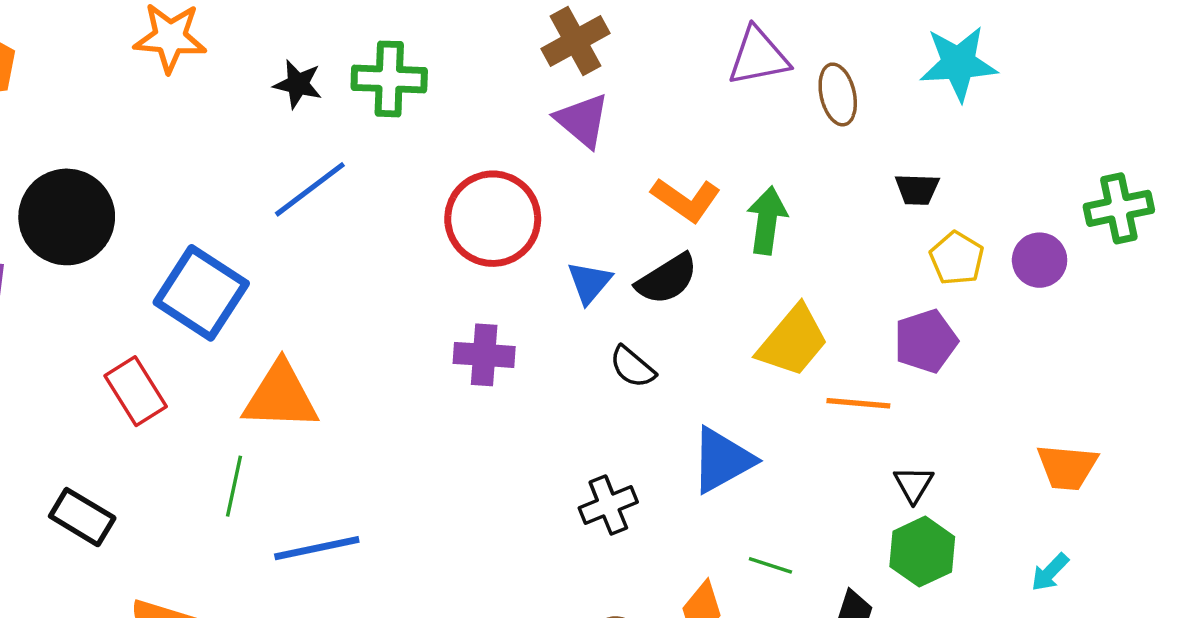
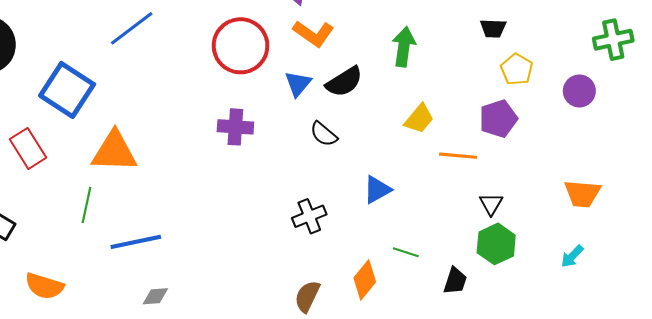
orange L-shape: (686, 200) -> (313, 33), moved
purple circle: (1040, 260) -> (579, 91), moved
yellow trapezoid: (793, 341) -> (419, 119), size x0.7
blue triangle: (722, 460) -> (377, 190), size x0.7

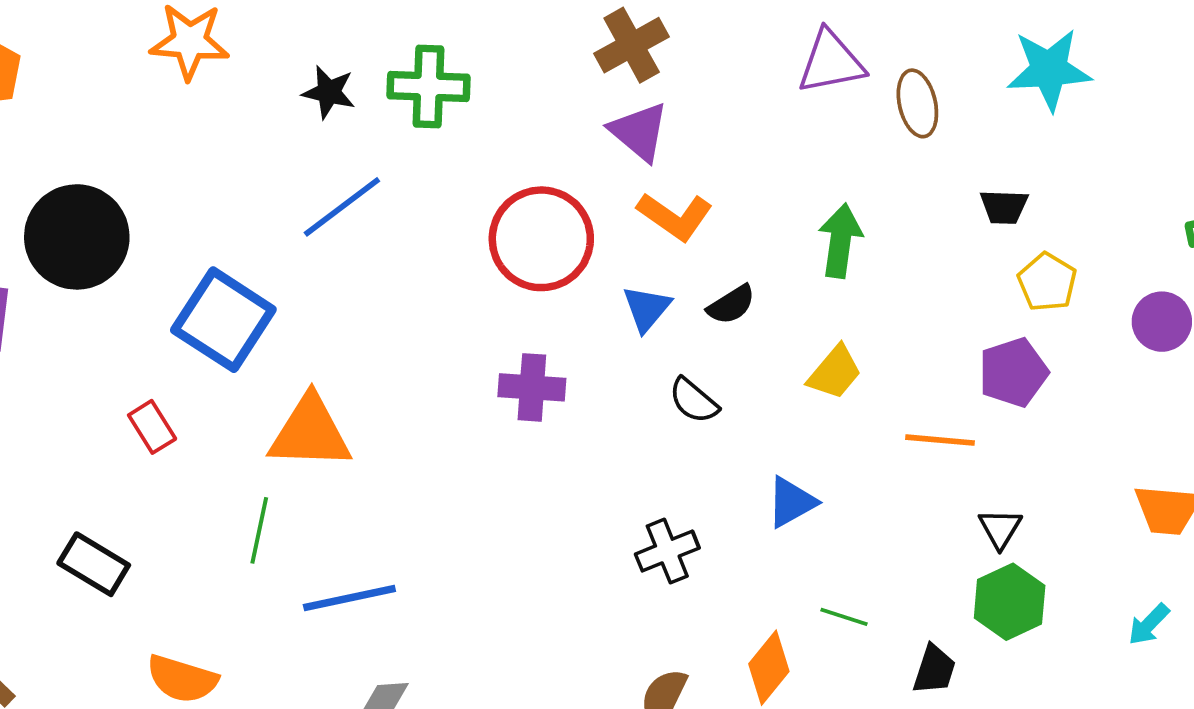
black semicircle: (344, 82) -> (731, 305), size x0.7
yellow trapezoid: (419, 119) -> (835, 372), moved
red rectangle: (28, 148) -> (152, 427), size x0.7

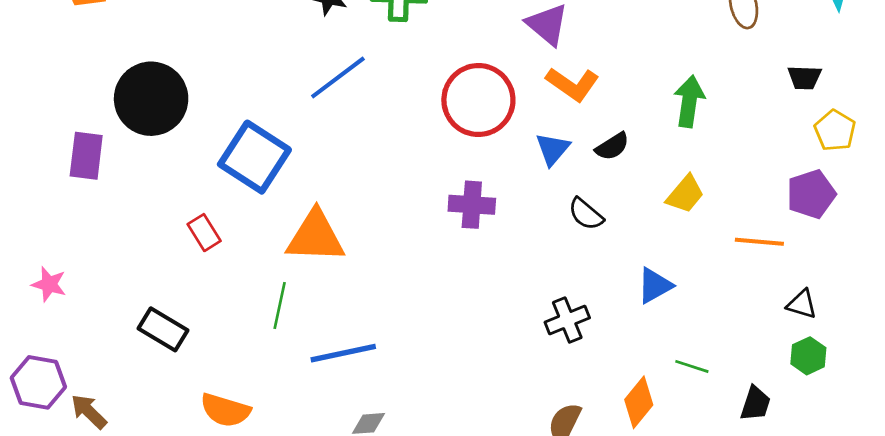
black triangle: (1000, 528) -> (802, 304), turned -44
green hexagon: (1010, 602) -> (808, 356), size x0.7

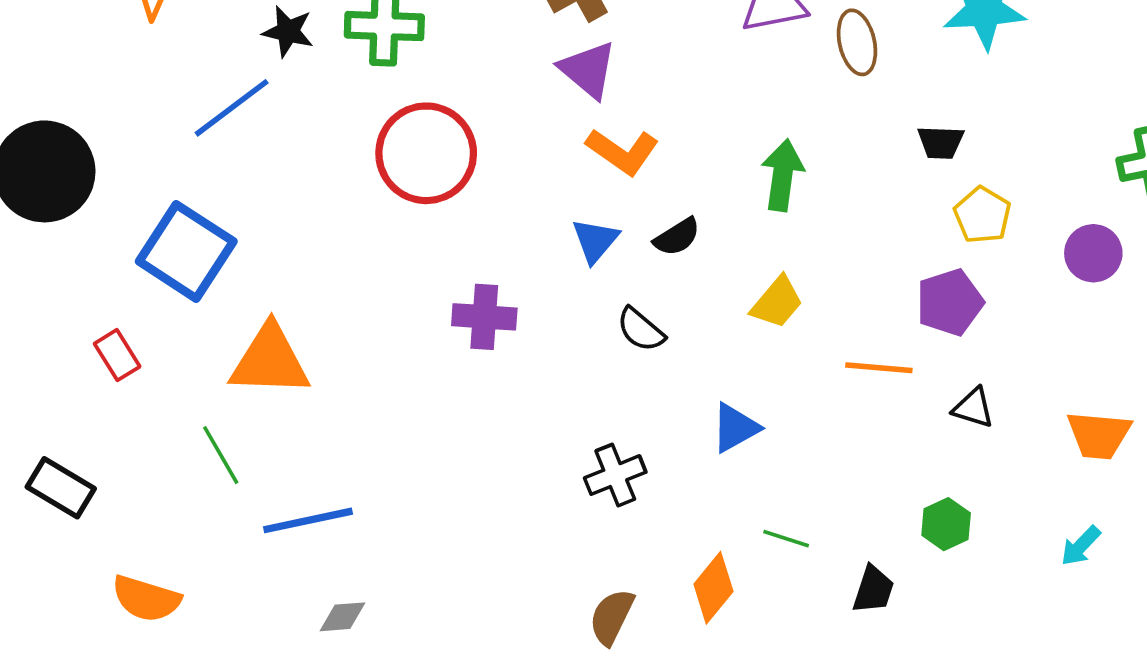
blue line: (338, 78) -> (232, 108), moved
red circle: (478, 100) -> (426, 153), moved
black triangle: (802, 304) -> (973, 408), moved
green line: (280, 305) -> (221, 455), turned -42

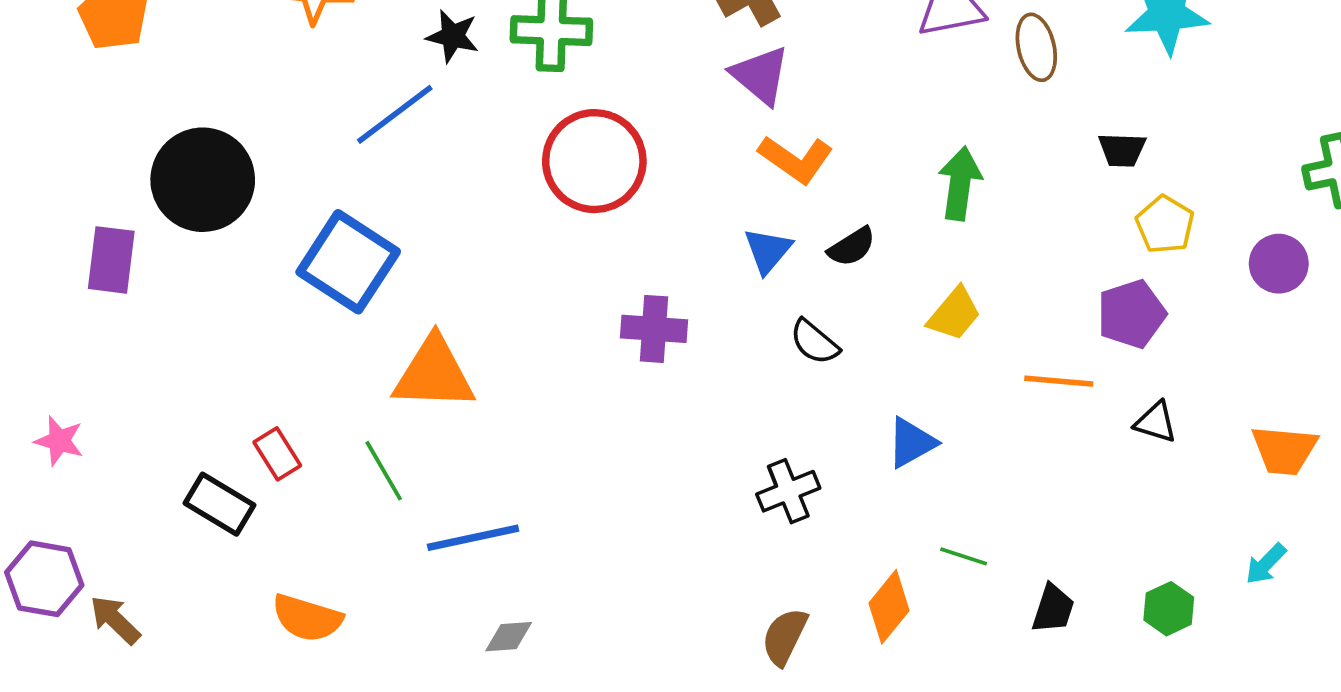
red rectangle: (117, 355) -> (277, 454), moved
green hexagon: (946, 524) -> (1169, 609), moved

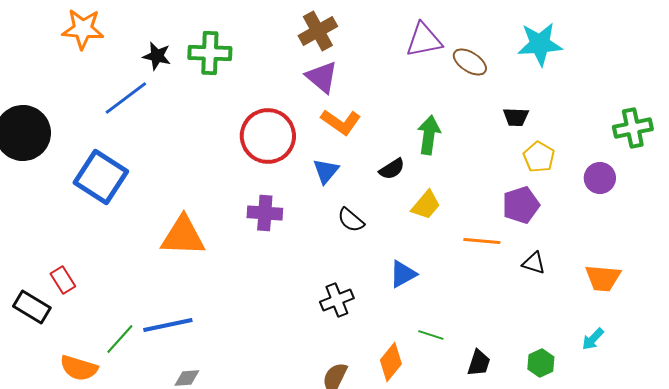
brown ellipse: (1036, 47) -> (470, 62), turned -44
red circle: (594, 161) -> (268, 136), moved
black semicircle: (852, 247) -> (392, 169), moved
orange triangle: (434, 374) -> (183, 236), moved
green line: (384, 471) -> (120, 339), moved, turned 72

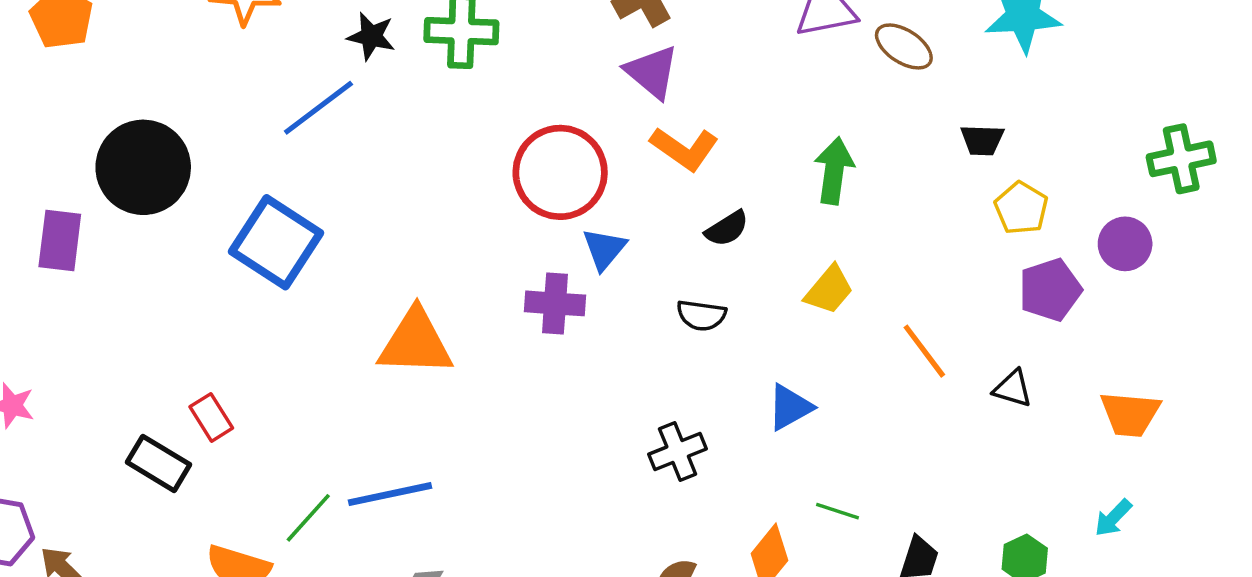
black semicircle: (392, 169) -> (727, 229), moved
blue triangle: (326, 171) -> (604, 249), moved
purple pentagon: (521, 205) -> (1050, 290), moved
black semicircle: (351, 220) -> (701, 315), turned -32
orange line: (482, 241) -> (924, 351), turned 48

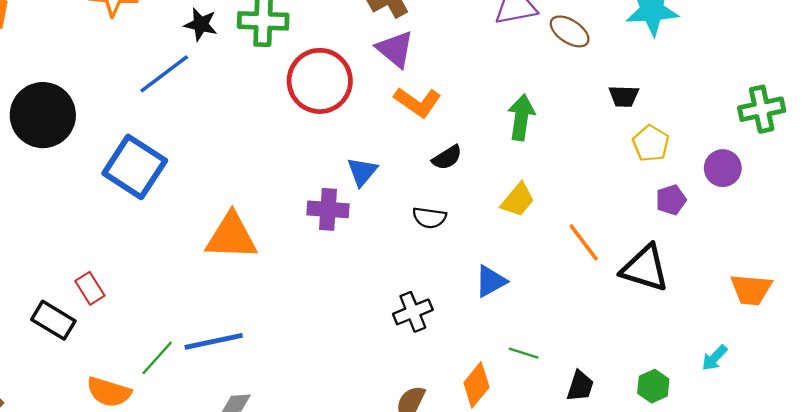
red circle: (560, 172) -> (320, 81), moved
purple pentagon: (1050, 290) -> (671, 200), size x0.7
black triangle: (1013, 389) -> (645, 268), size x1.8
orange trapezoid: (1130, 414) -> (751, 289), moved

